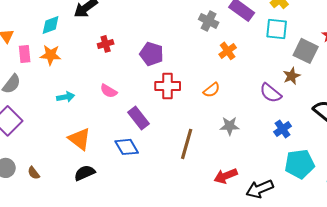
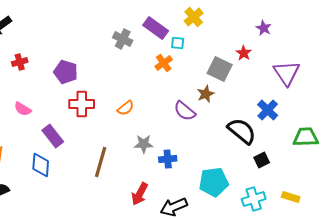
cyan square: (277, 29) -> (178, 43), moved, size x0.6
orange cross: (228, 51) -> (164, 63), moved
blue cross: (283, 129) -> (168, 159), moved, turned 30
blue diamond: (127, 147) -> (41, 165), turned 35
red arrow: (226, 176) -> (140, 194), turned -40

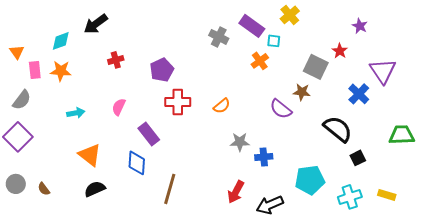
purple pentagon: (66, 72) -> (162, 70), turned 30
brown star: (206, 94) -> (302, 92), turned 30
pink semicircle: (23, 109) -> (119, 107), turned 84
blue cross: (268, 110) -> (359, 94), moved
brown line: (101, 162) -> (170, 189), moved

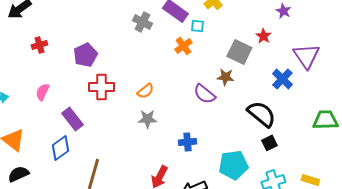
gray star: (240, 142) -> (147, 119), moved
black square: (358, 158) -> (269, 143), moved
blue diamond: (137, 163) -> (60, 148), turned 50

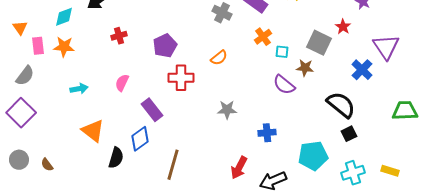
cyan square: (197, 26) -> (282, 52), moved
orange semicircle: (145, 91) -> (219, 58), moved
black semicircle: (18, 174) -> (116, 158), moved, turned 130

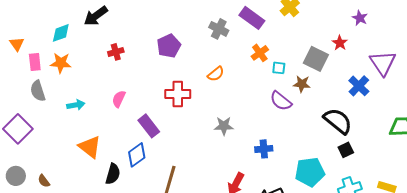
purple pentagon: (165, 46) -> (169, 46), moved
gray semicircle: (25, 76) -> (38, 91), moved, turned 125

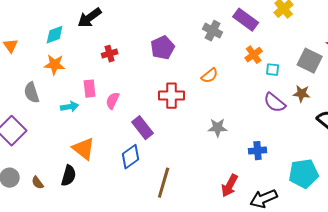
pink rectangle: (35, 62) -> (90, 89), moved
brown star: (302, 84) -> (302, 94), moved
black semicircle: (113, 174) -> (69, 176), moved

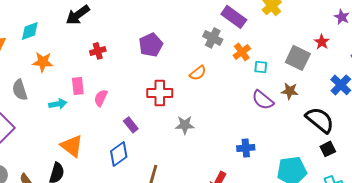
gray cross: (213, 31) -> (213, 38), moved
cyan diamond: (55, 35) -> (30, 31), moved
purple rectangle: (143, 128) -> (131, 125), size x0.7
gray star: (218, 128) -> (185, 125), moved

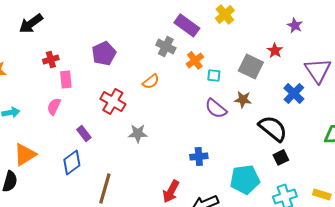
pink rectangle: (78, 86) -> (66, 79), moved
red cross: (160, 93) -> (113, 101), turned 30
orange triangle: (72, 146) -> (25, 154), turned 50

